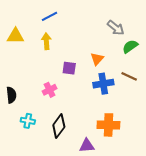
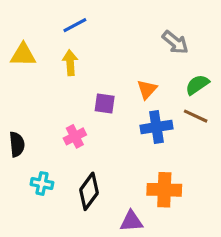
green semicircle: (130, 46) -> (197, 85), moved

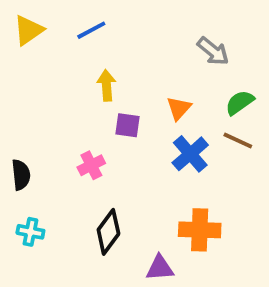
yellow triangle: (23, 55) -> (29, 30), moved, turned -36
yellow arrow: (70, 63) -> (107, 85), moved
blue cross: (156, 127) -> (190, 154), turned -32
cyan cross: (42, 183) -> (30, 232), moved

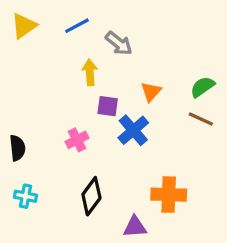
gray arrow: (213, 51) -> (119, 43), moved
blue cross: (190, 154) -> (133, 130), moved

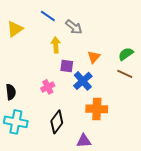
yellow triangle: (24, 26) -> (15, 29), moved
blue line: (77, 26) -> (48, 16), turned 63
orange cross: (169, 195) -> (97, 109), moved
cyan cross: (25, 196) -> (16, 122), size x1.6

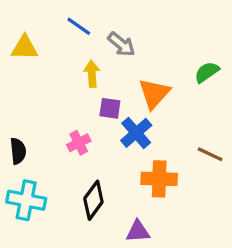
yellow triangle: (15, 29) -> (25, 48), turned 36
green semicircle: (126, 54) -> (207, 72), moved
orange triangle: (94, 57) -> (154, 94), size x1.5
brown line: (125, 74) -> (210, 154), moved

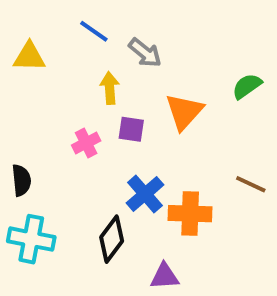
blue cross: (136, 133) -> (145, 194), moved
pink cross: (79, 143) -> (86, 143), moved

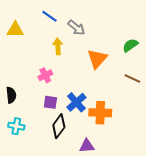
purple square: (131, 129) -> (50, 102), moved
brown line: (251, 184) -> (132, 78), moved
cyan cross: (31, 239) -> (16, 126), size x0.7

